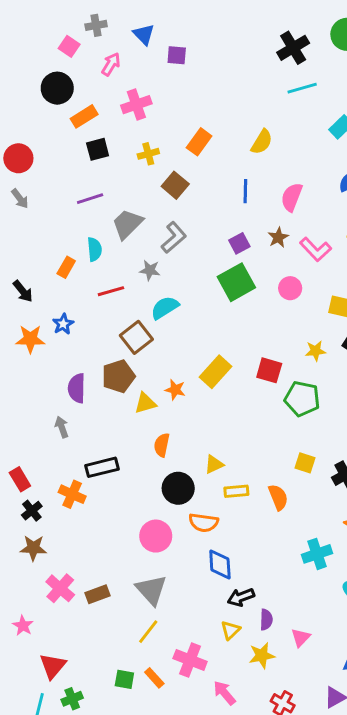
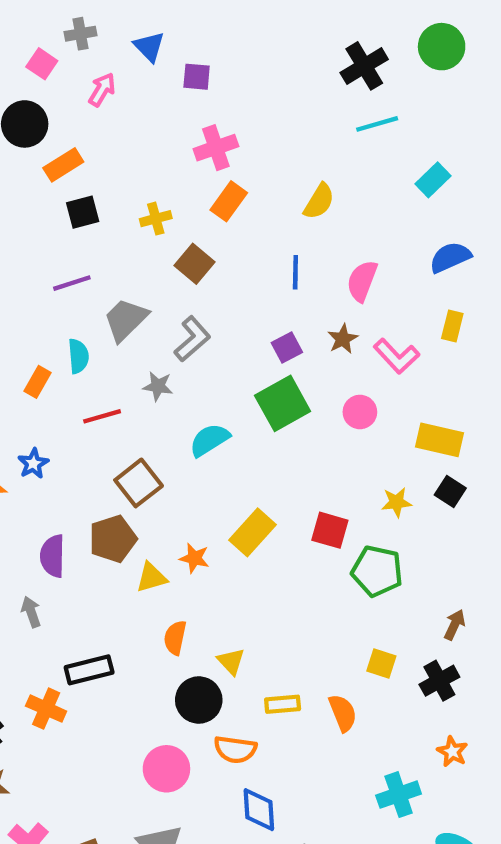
pink cross: (136, 105) -> (216, 148), moved
cyan semicircle: (165, 308) -> (209, 440), moved
yellow triangle: (214, 464) -> (231, 661), moved, turned -48

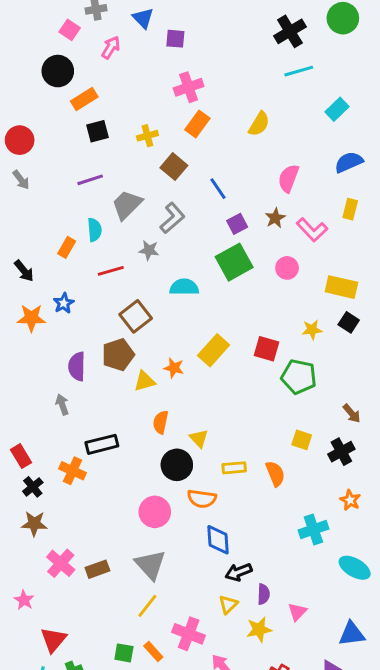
blue line: (295, 272) -> (218, 189), moved, turned -35
cyan semicircle: (209, 440) -> (184, 287), turned 32
brown arrow: (454, 625) -> (352, 413), turned 114

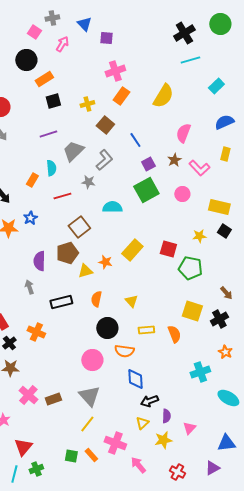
yellow semicircle: (259, 124) -> (163, 96), size x1.4
yellow triangle: (199, 438) -> (131, 301), moved
yellow square: (302, 440) -> (192, 311), size x1.5
black rectangle: (102, 444) -> (61, 302), moved

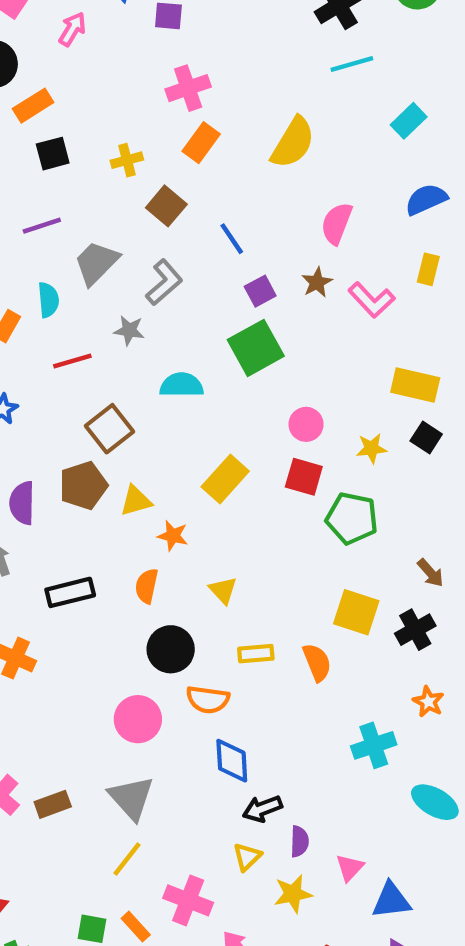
pink circle: (182, 194) -> (306, 424), moved
orange star: (105, 262) -> (173, 536), moved
yellow triangle: (85, 271) -> (136, 501), moved
blue triangle: (226, 443) -> (391, 900), moved

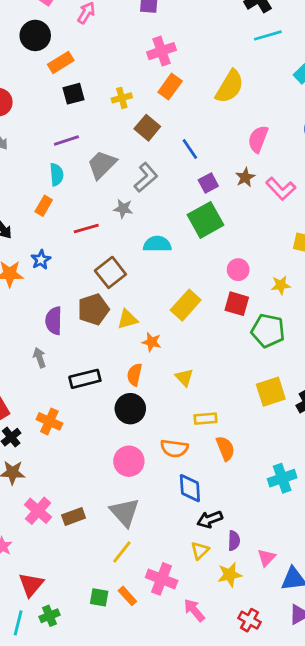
cyan semicircle: (48, 300) -> (57, 175), moved
yellow square: (356, 612) -> (271, 392), turned -36
black circle: (171, 649) -> (130, 409), moved
orange semicircle: (317, 662) -> (225, 448), moved

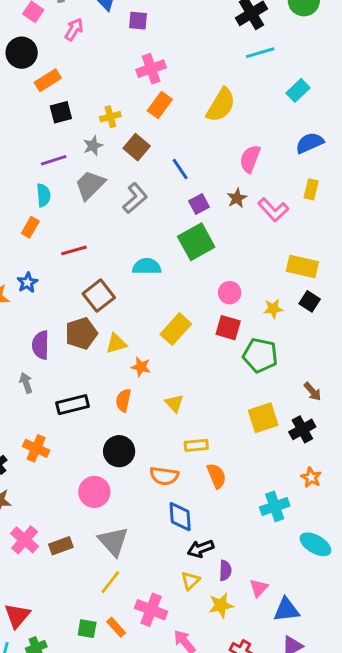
gray star: (123, 209) -> (93, 146), moved, turned -30
black circle: (130, 409) -> (119, 451), moved
pink circle: (129, 461) -> (94, 492), moved

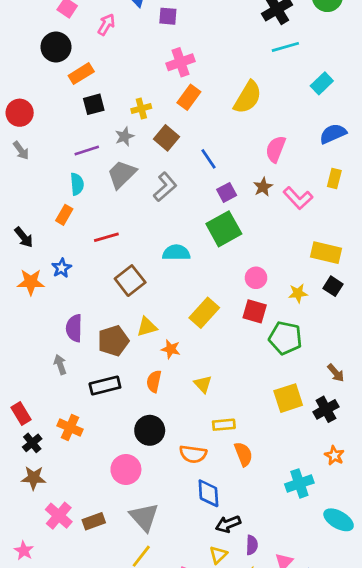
brown pentagon: (81, 333) -> (113, 341), moved

